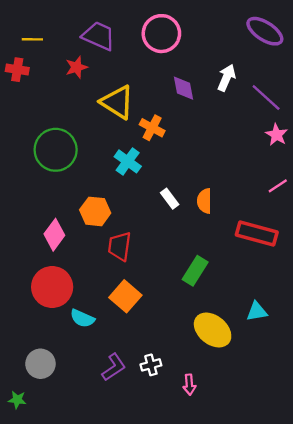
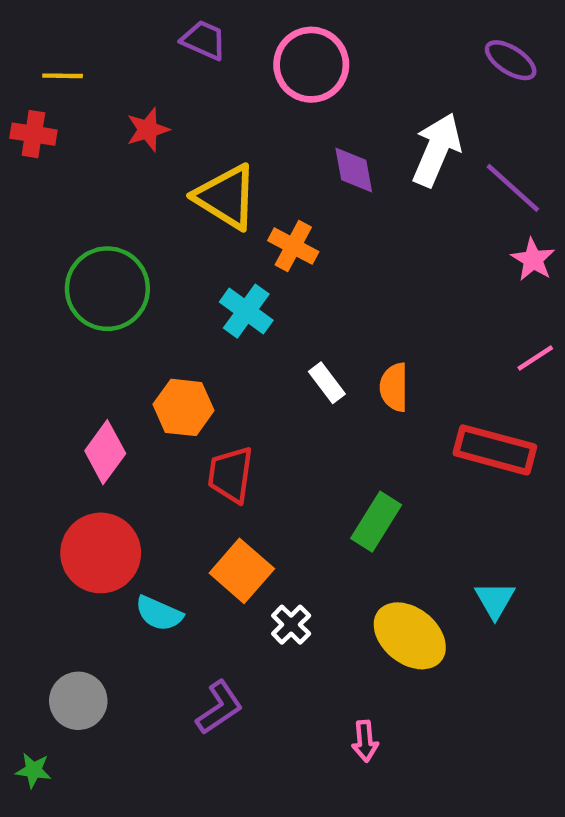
purple ellipse: (265, 31) -> (511, 60), size x0.7
purple trapezoid: (99, 36) -> (204, 40), moved, size x0.7
white arrow: (227, 78) -> (437, 150), size x1.4
cyan triangle: (257, 311) -> (495, 600), turned -50
white cross: (151, 365) -> (291, 625), moved, turned -30

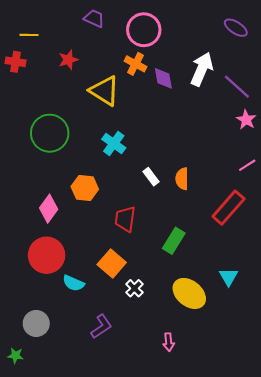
orange cross: (293, 246) -> (135, 64), moved
red rectangle: (495, 450) -> (229, 208), turned -64
red trapezoid: (231, 475) -> (125, 219), moved

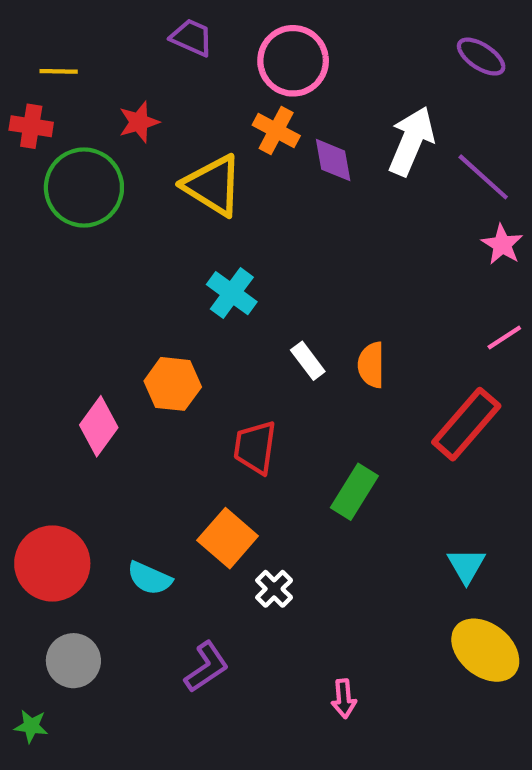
green circle: (50, 133) -> (84, 187), moved
red circle: (47, 255) -> (52, 563), moved
yellow ellipse: (189, 293) -> (485, 650), moved

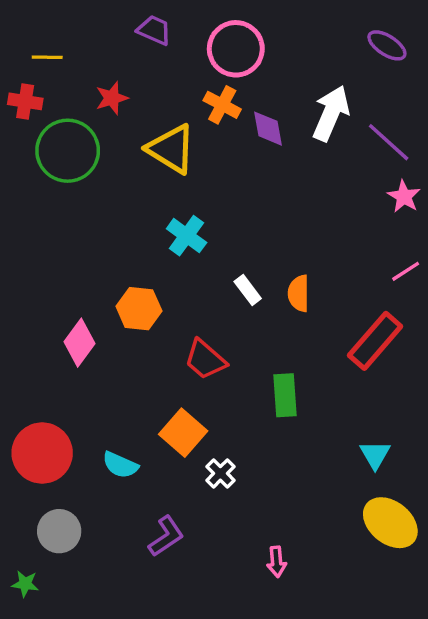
red trapezoid: (255, 447) -> (205, 360), turned -57
green rectangle: (354, 492) -> (285, 395), turned -36

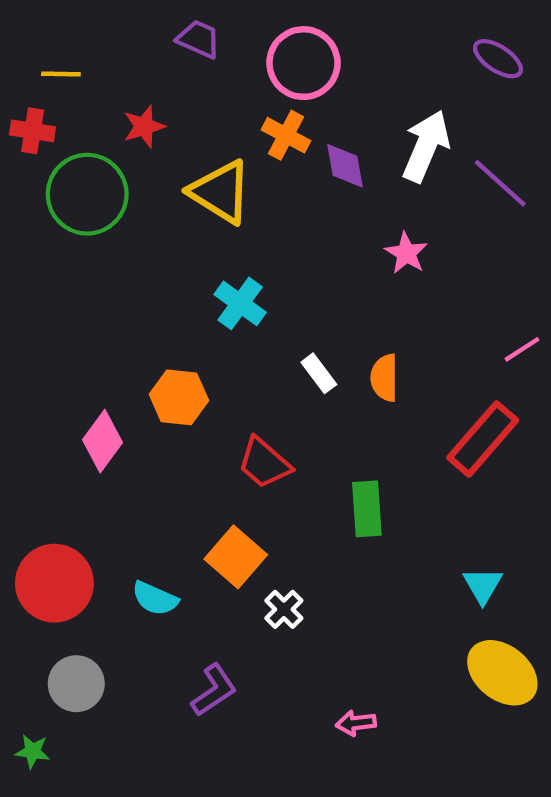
pink star: (404, 197) -> (406, 253), moved
pink arrow: (277, 562) -> (356, 723), turned 88

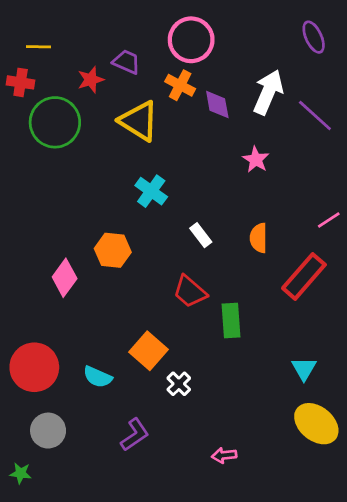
purple trapezoid: (199, 39) -> (126, 62), moved
purple ellipse: (498, 59) -> (314, 37), turned 32
orange semicircle: (384, 378) -> (259, 238), moved
red trapezoid: (264, 463) -> (190, 292), moved

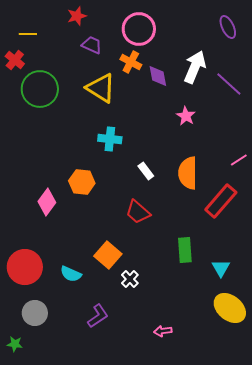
red star: (91, 80) -> (77, 16), moved
red cross: (21, 82) -> (15, 60), turned 30
cyan cross: (151, 191) -> (110, 139), turned -30
orange semicircle: (259, 238) -> (188, 173), size x1.5
green rectangle: (231, 320) -> (185, 250), moved

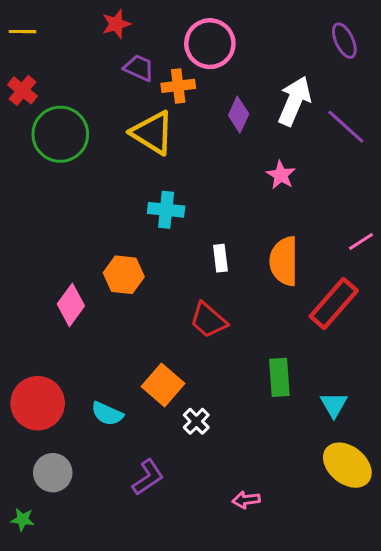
yellow line: (28, 34) -> (23, 32), moved
orange cross: (131, 62) -> (178, 86), moved, turned -35
purple diamond: (158, 76) -> (239, 115), turned 35
white rectangle: (146, 171) -> (220, 258), turned 30

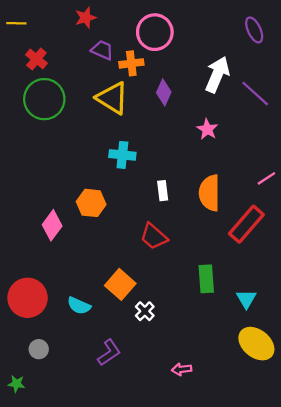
red cross: (23, 90) -> (36, 59), moved
purple diamond: (239, 115) -> (164, 92), moved
gray circle: (53, 473) -> (39, 349), size x0.7

